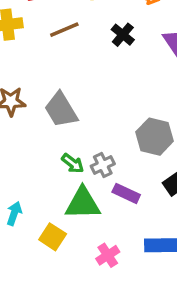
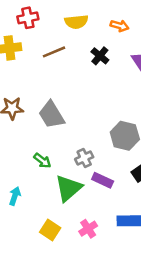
green arrow: (73, 163) -> (42, 161), moved
green triangle: (83, 203) -> (68, 188), turned -40
yellow square: (53, 237) -> (50, 230), moved

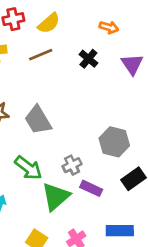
yellow semicircle: (76, 22) -> (49, 23), moved, turned -35
green arrow: (42, 161) -> (28, 168), size x1.5

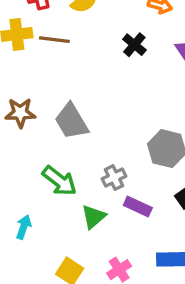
brown line: (41, 55) -> (54, 40), moved, turned 30
green triangle: (56, 197) -> (94, 217), size x0.7

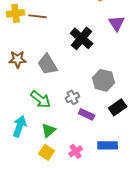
black cross: (134, 45) -> (82, 38), moved, size x1.6
green triangle: (94, 217) -> (49, 130), moved
cyan arrow: (24, 227) -> (20, 126), size x1.5

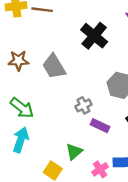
green arrow: (41, 99) -> (22, 108), moved
green triangle: (49, 130) -> (74, 152), moved
pink cross: (76, 151) -> (100, 169), moved

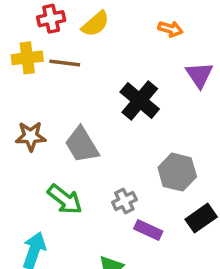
green arrow: (22, 108) -> (65, 199), moved

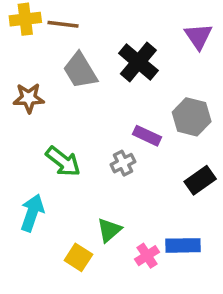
gray trapezoid: (82, 145) -> (80, 71), moved
gray hexagon: (177, 172) -> (192, 117), moved
purple rectangle: (148, 230) -> (147, 136), moved

